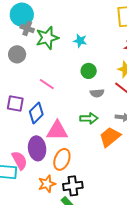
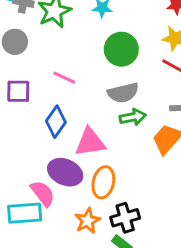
green circle: (89, 71) -> (121, 49), size x1.5
gray semicircle: (97, 93) -> (123, 93), moved, size x1.5
purple square: (15, 103) -> (18, 91), moved
purple ellipse: (37, 148) -> (65, 172), turned -50

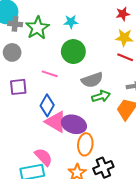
green circle: (121, 49) -> (73, 52), moved
pink triangle: (90, 142) -> (56, 122), moved, turned 45
purple ellipse: (65, 172) -> (74, 124), moved

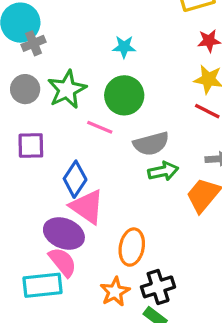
gray cross: (15, 24) -> (34, 43), turned -32
green star: (37, 28) -> (67, 89), moved
pink line: (50, 74) -> (100, 127), moved
purple ellipse: (74, 124) -> (64, 233), moved

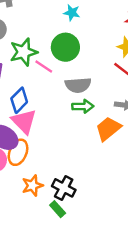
green star: (67, 89) -> (24, 52), moved
orange ellipse: (132, 247) -> (18, 152), moved
black cross: (158, 287) -> (64, 188), turned 35

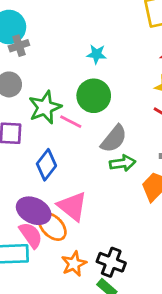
gray semicircle: (78, 85) -> (114, 139), turned -40
pink triangle: (24, 121) -> (72, 206), moved
orange ellipse: (18, 152) -> (52, 226), turned -60

